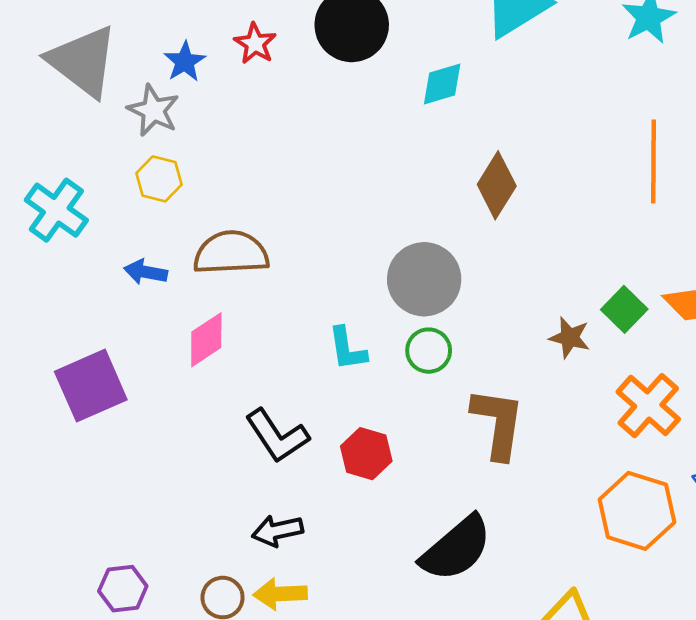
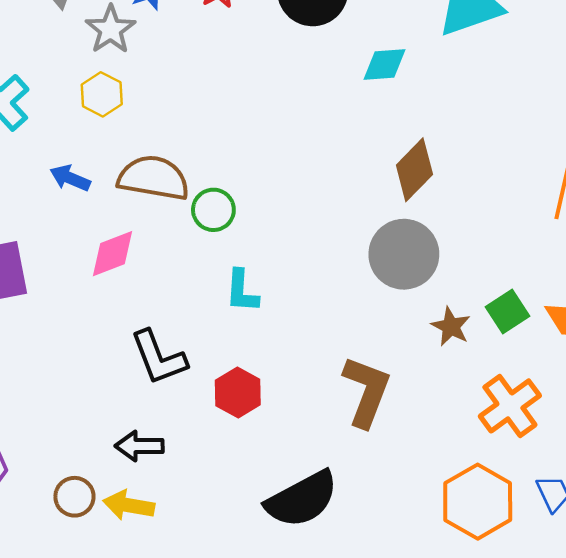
gray circle: (424, 279) -> (404, 254), moved
green circle: (429, 351) -> (213, 210), moved

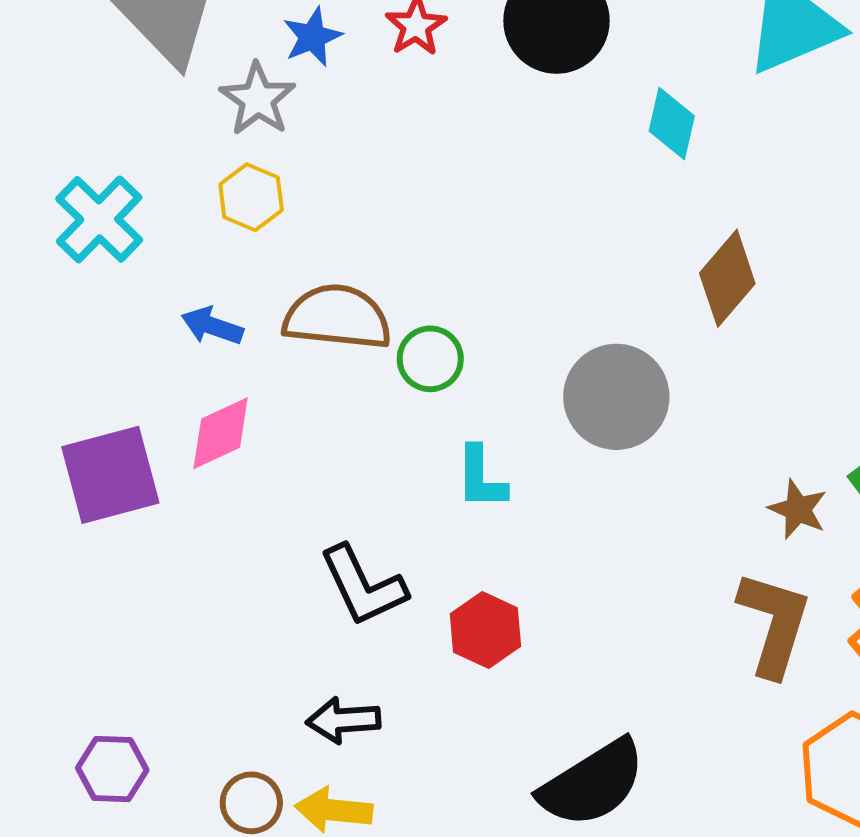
cyan diamond: (385, 64) -> (672, 124), turned -69
pink diamond: (113, 254) -> (221, 433), moved
gray circle: (404, 254) -> (616, 397), moved
brown L-shape: (366, 391) -> (774, 624), moved

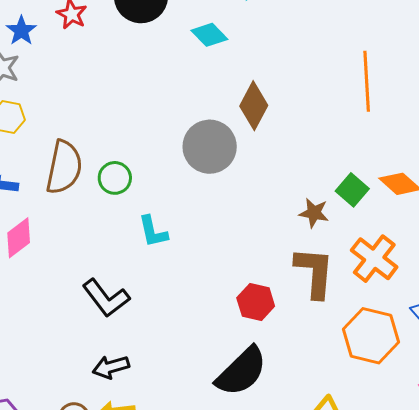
cyan diamond: (672, 124) -> (209, 35), turned -45
brown semicircle: (337, 317) -> (64, 167), turned 108
gray circle: (616, 397) -> (210, 147), moved
red hexagon: (485, 630) -> (256, 302), moved

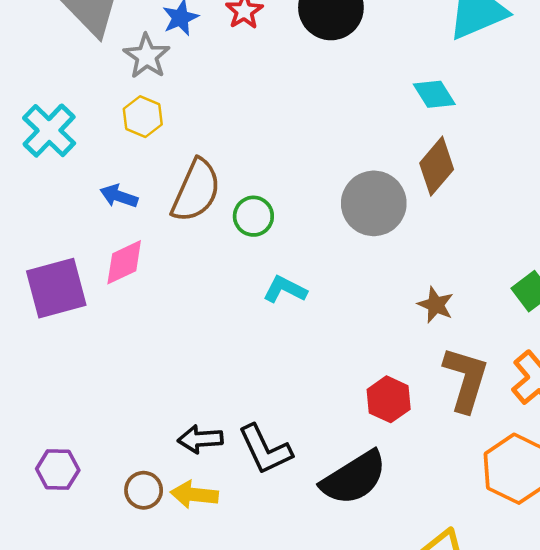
cyan diamond: (209, 35) -> (434, 94), moved
brown star: (314, 213) -> (436, 305), moved
cyan L-shape: (153, 232) -> (285, 289), turned 117
black L-shape: (106, 298) -> (265, 450), moved

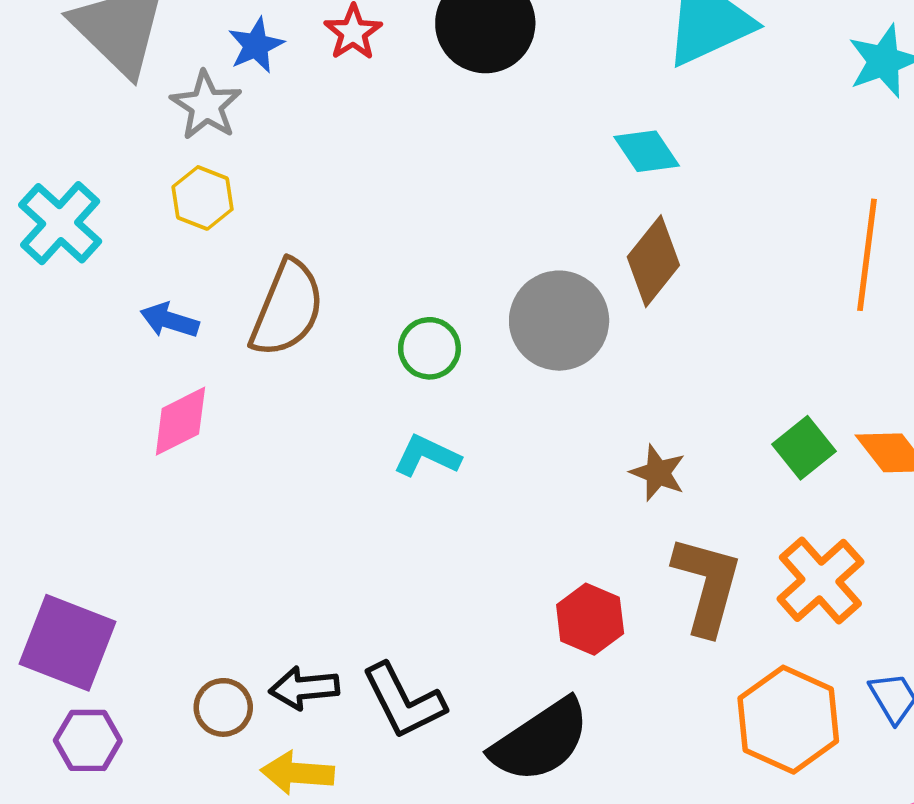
green circle: (253, 216) -> (429, 348), moved
purple square: (56, 288) -> (67, 643), moved, turned 38
brown circle: (144, 490) -> (223, 707), moved

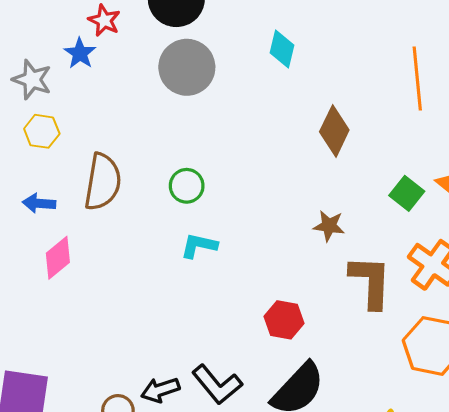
blue star: (256, 45) -> (80, 53), moved
cyan diamond: (647, 151) -> (282, 49), turned 60
brown diamond: (653, 261) -> (334, 131), moved
gray circle: (559, 321) -> (187, 67), moved
red hexagon: (590, 619) -> (284, 320), moved

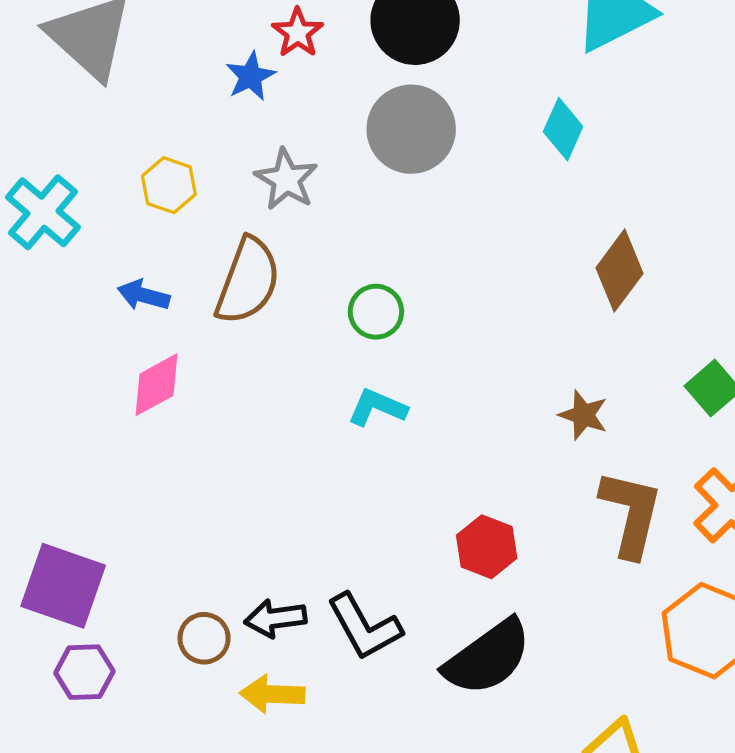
gray star: (32, 80) -> (286, 179), moved

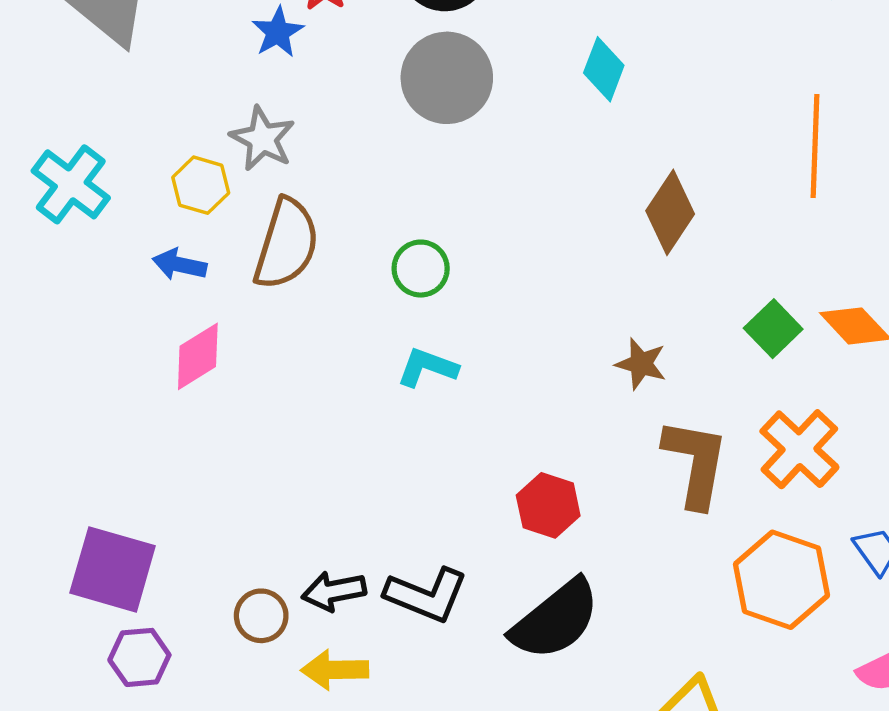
gray star: (286, 179) -> (262, 139), moved
yellow hexagon: (169, 185) -> (201, 185), moved
black L-shape: (364, 627) -> (426, 595), turned -36

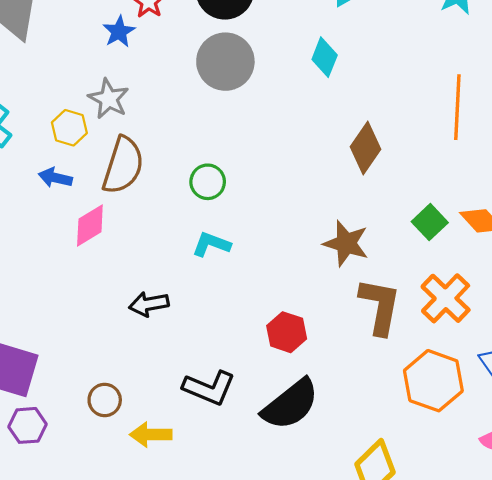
pink diamond: (198, 356) -> (90, 225), moved
brown star: (641, 364) -> (346, 243), size x1.4
black arrow: (334, 591) -> (149, 304), moved

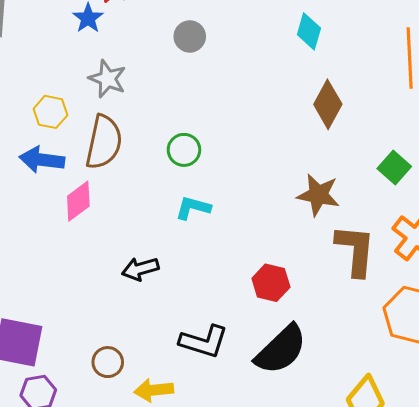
cyan diamond: (325, 57) -> (309, 31), moved
gray circle: (225, 62) -> (190, 36), size x0.6
gray star: (109, 99) -> (107, 79), moved
blue arrow: (55, 178) -> (42, 160), size x1.4

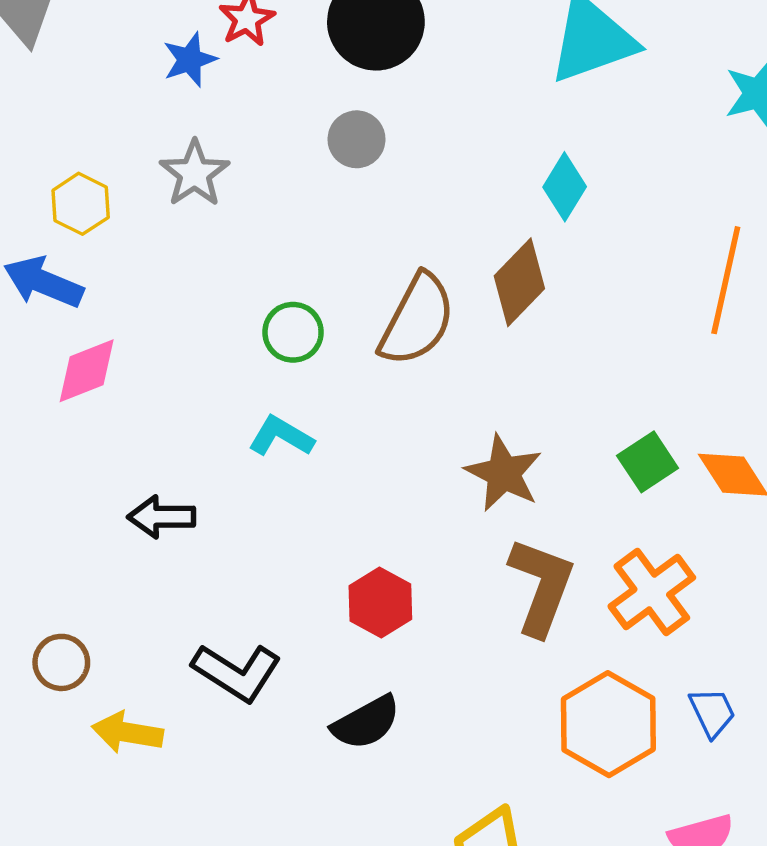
brown diamond: (328, 104) -> (519, 282), moved
brown semicircle: (104, 142) -> (417, 320), moved
black semicircle: (281, 350) -> (366, 723), size x0.7

